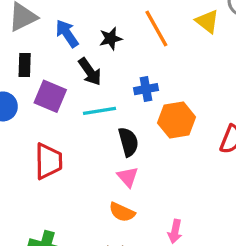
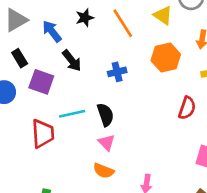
black star: (111, 39) -> (85, 18), moved
black rectangle: (25, 65) -> (20, 58), turned -30
cyan line: (99, 111) -> (72, 114), moved
orange hexagon: (177, 120) -> (166, 58), moved

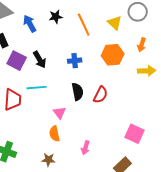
black arrow: (72, 61) -> (40, 60), moved
red semicircle: (187, 108) -> (101, 95), moved
black semicircle: (105, 115) -> (78, 92), moved
orange semicircle: (104, 171) -> (54, 134), turned 49

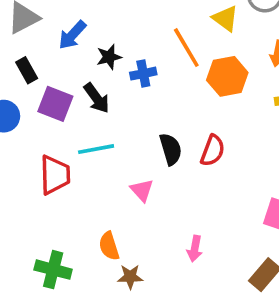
black star: (56, 17) -> (109, 57), moved
blue arrow: (30, 24) -> (72, 35), turned -102
orange line: (84, 25) -> (186, 48), moved
blue cross: (75, 61) -> (143, 74), moved
orange semicircle: (54, 134) -> (109, 246), moved

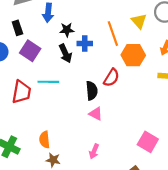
blue arrow: (72, 35) -> (48, 13), turned -48
black arrow: (97, 98) -> (65, 53), moved
red semicircle: (213, 151) -> (111, 78), moved
pink triangle: (142, 190) -> (96, 114), moved, turned -32

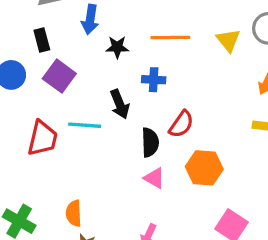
orange line: (113, 34) -> (170, 37), moved, turned -75
blue cross: (85, 44) -> (154, 80), moved
black arrow: (65, 53) -> (120, 104), moved
orange hexagon: (133, 55) -> (204, 168), moved

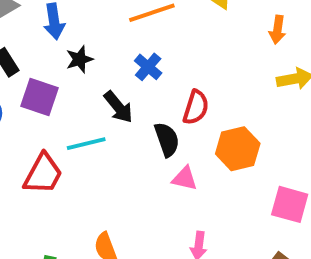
black star: (117, 47) -> (80, 59), moved
blue cross: (154, 80) -> (148, 67), turned -35
red trapezoid: (43, 138) -> (43, 174), turned 33

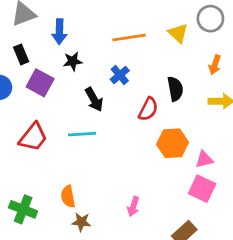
black semicircle: (167, 139) -> (175, 89), moved
cyan line: (86, 144) -> (82, 134), moved
pink triangle: (185, 178) -> (204, 159), moved, turned -36

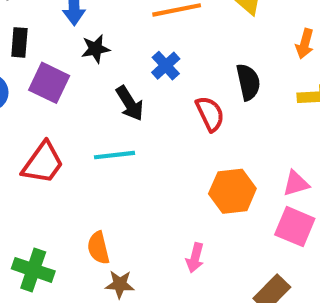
black rectangle: (21, 54) -> (19, 42), turned 30
red semicircle: (148, 109) -> (210, 114), turned -50
orange hexagon: (173, 143) -> (232, 191), moved

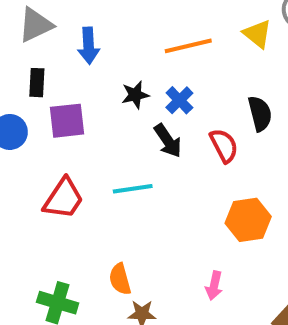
black star: (96, 49) -> (135, 95), moved
purple square: (49, 83) -> (67, 121), turned -30
black arrow: (130, 103) -> (168, 141), moved

